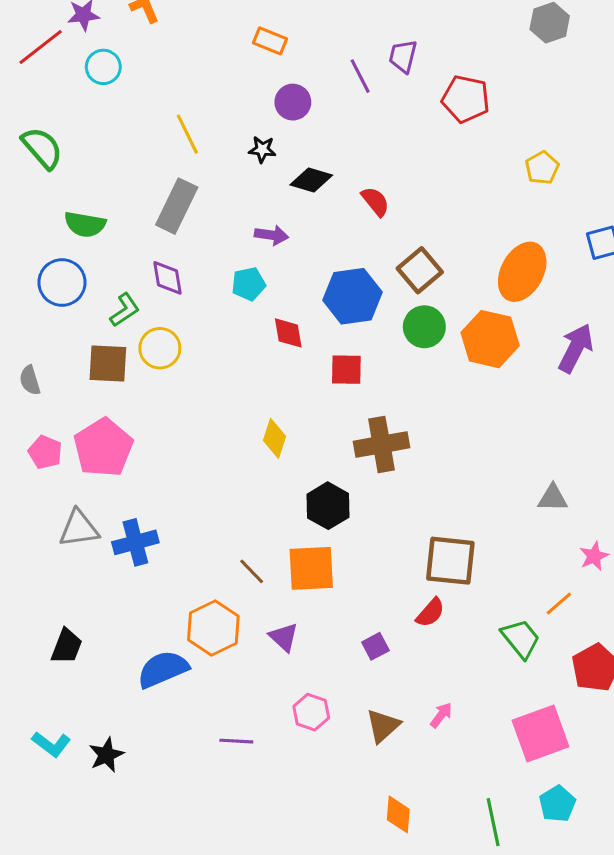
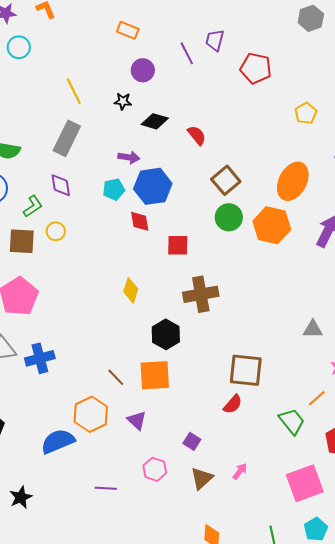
blue hexagon: (352, 296) -> (153, 186), moved
yellow circle: (160, 348) -> (56, 231), size x0.7
purple square: (375, 646) -> (192, 441), moved, turned -30

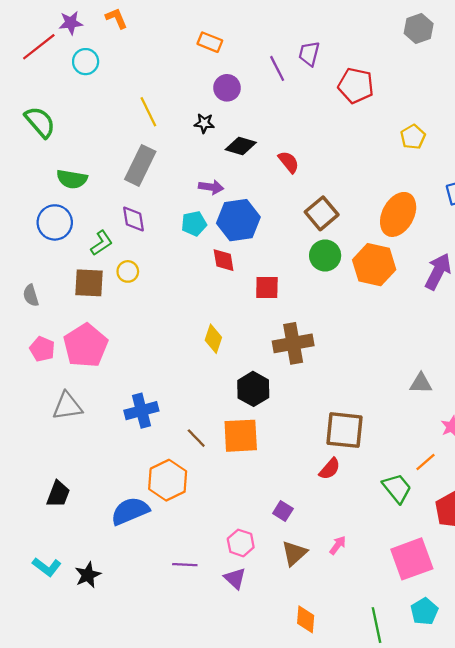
blue cross: (40, 358) -> (141, 411), moved
purple triangle: (137, 420) -> (235, 578), moved

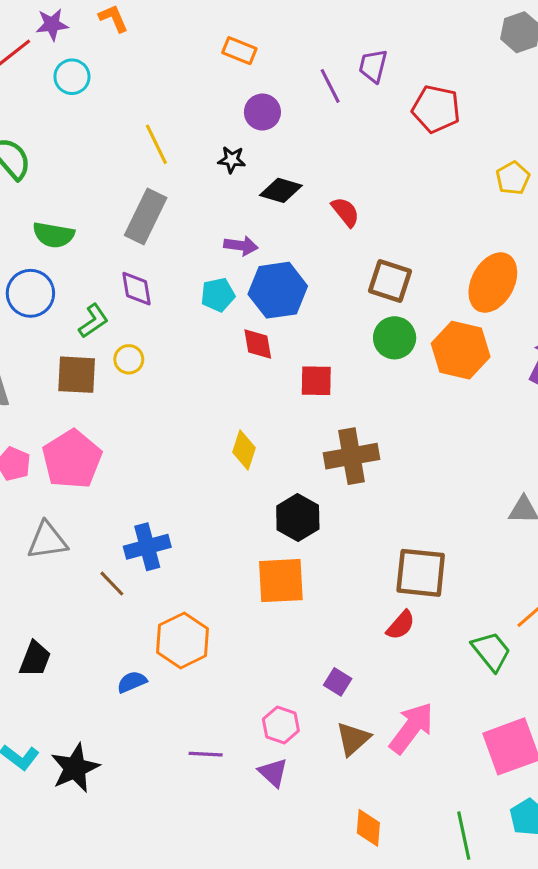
brown square: (322, 213) -> (390, 281), turned -32
brown line: (196, 438) -> (112, 584), moved
blue semicircle: (130, 511) -> (132, 682), size x0.6
pink arrow: (338, 545) -> (411, 728), size x2.0
black star: (88, 575) -> (75, 768), size x1.4

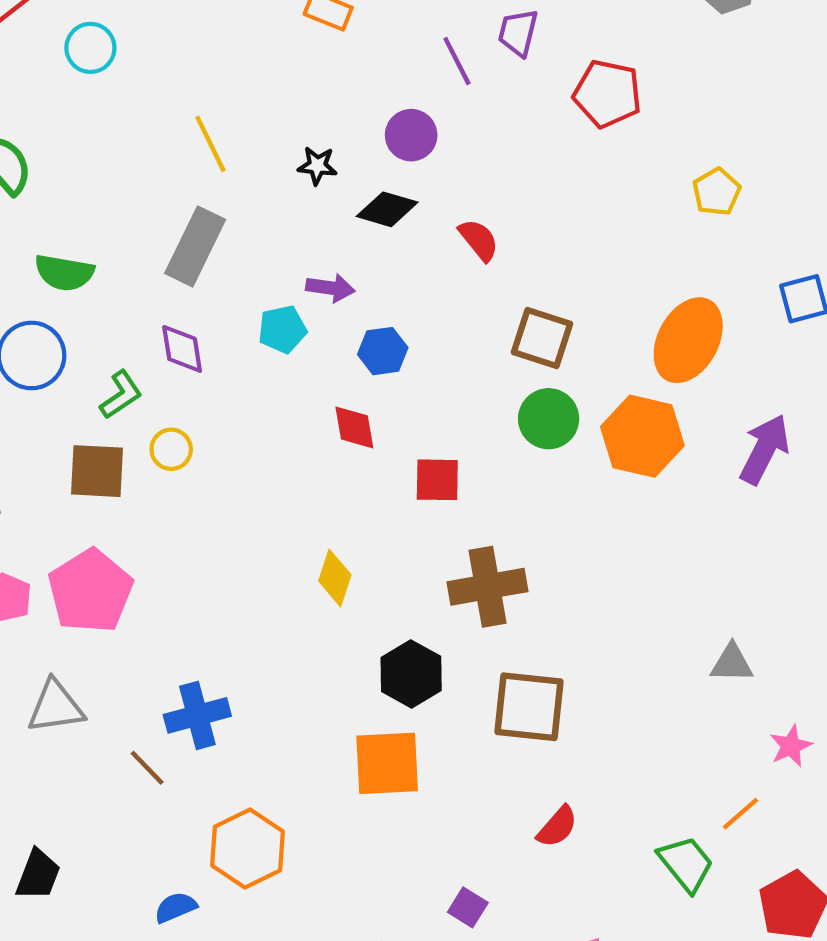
purple circle: (262, 112) -> (411, 135), moved
blue hexagon: (278, 290) -> (383, 351), size x0.6
cyan pentagon: (218, 295) -> (282, 329), moved
brown square: (421, 573) -> (529, 707), moved

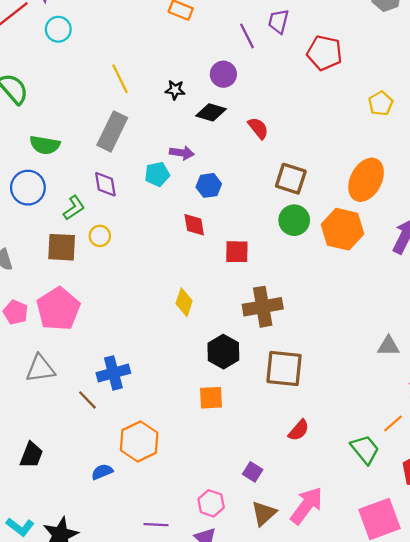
orange square: (387, 763) -> (211, 398), size x0.7

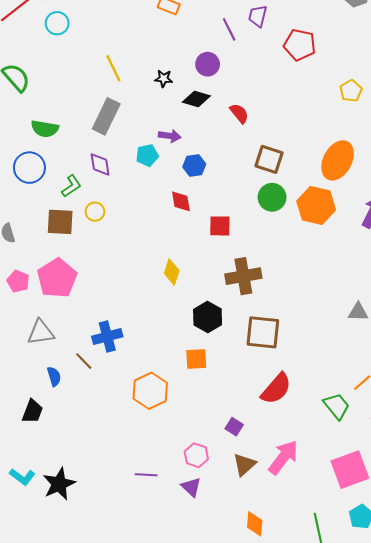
red semicircle: (299, 430) -> (276, 389), size x1.6
orange hexagon: (139, 441) -> (150, 391), moved
blue semicircle: (102, 472) -> (54, 376), moved, turned 96

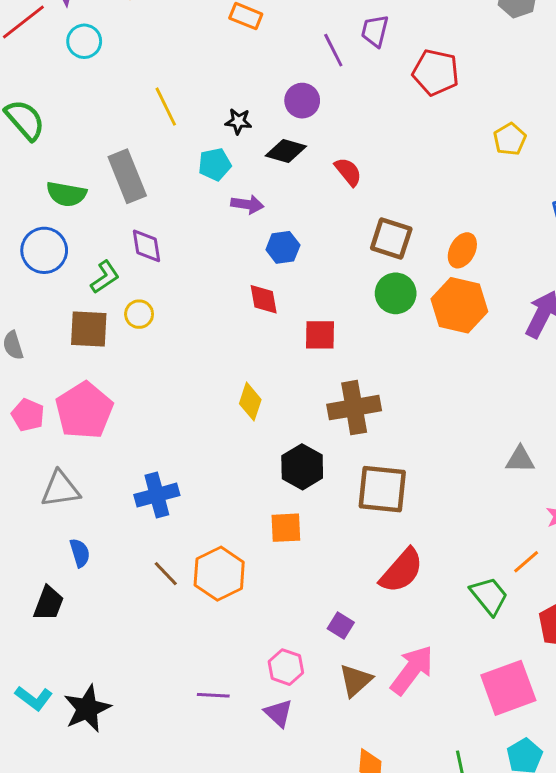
gray rectangle: (106, 116) -> (127, 176), moved, turned -48
cyan pentagon: (147, 155) -> (215, 164), moved
orange ellipse: (338, 160) -> (462, 250), moved, size x0.6
brown line: (84, 361) -> (166, 574), moved

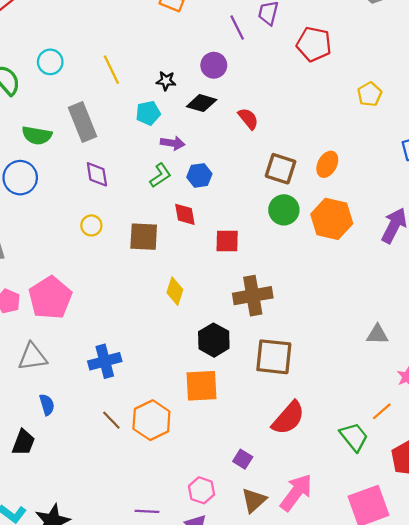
cyan circle: (84, 41) -> (50, 62), moved
orange ellipse: (462, 250) -> (327, 164), moved
green L-shape: (105, 277) -> (160, 175), moved
brown square: (89, 329) -> (144, 237), moved
orange square: (286, 528) -> (202, 386), size x1.4

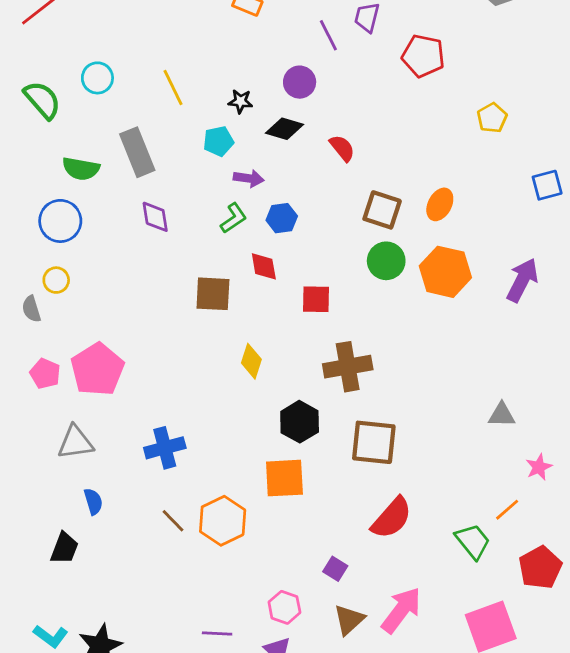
yellow circle: (91, 225) -> (56, 280), moved

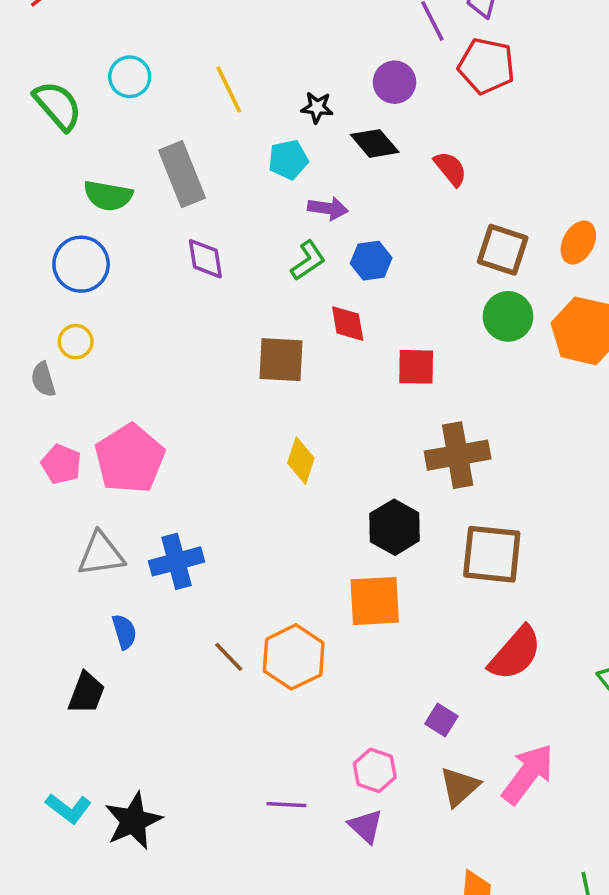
red pentagon: (423, 56) -> (486, 66), moved
black diamond: (284, 129) -> (375, 143), turned 33
yellow diamond: (251, 361) -> (301, 461), moved
blue cross: (165, 448) -> (177, 561), moved

